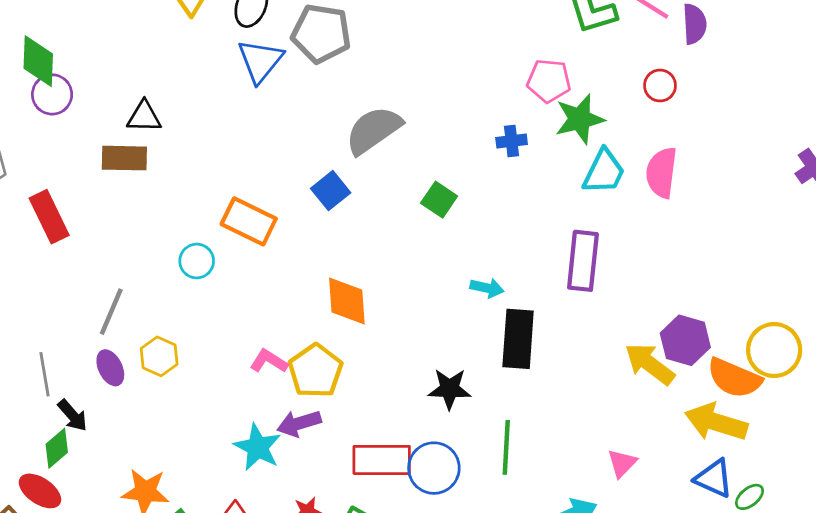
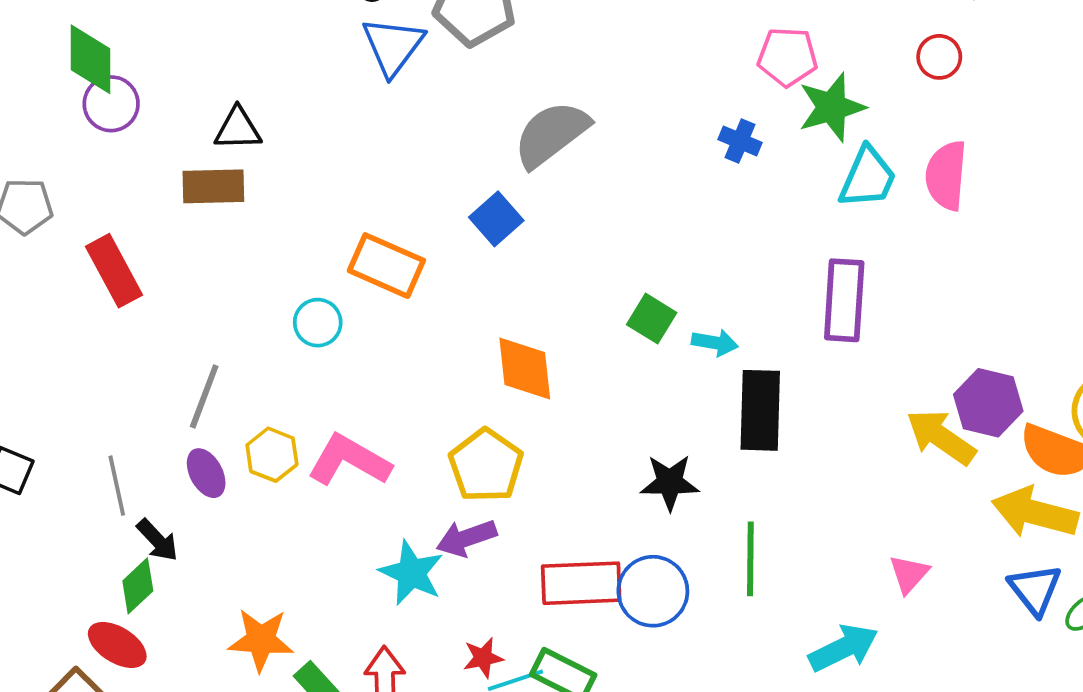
blue cross: (512, 141) -> (740, 141), turned 32
green square: (439, 200) -> (652, 319), moved
pink L-shape: (269, 361) -> (349, 460), moved, size x1.6
blue triangle: (714, 478) -> (1035, 589), turned 30

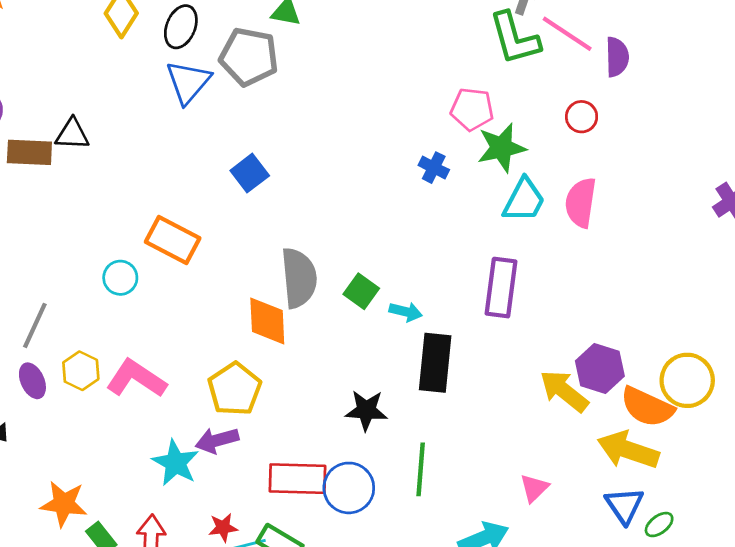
gray semicircle: (551, 134) -> (299, 278), moved, turned 118
brown rectangle: (213, 186) -> (29, 152), moved
blue square: (496, 219) -> (250, 173), moved

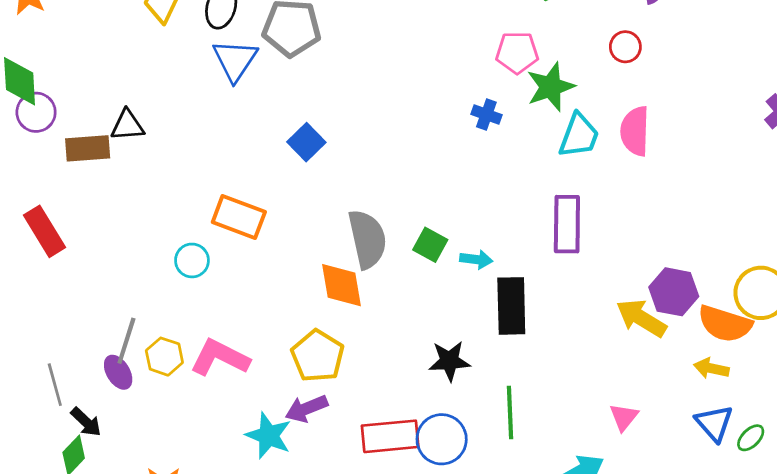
gray line: (35, 325) -> (126, 341), moved
yellow arrow: (628, 450) -> (711, 368), size x0.6

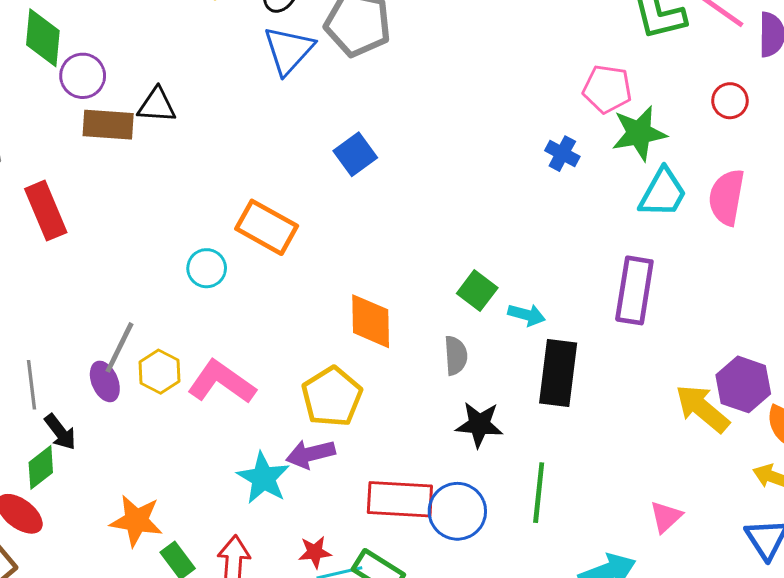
purple circle: (36, 112) -> (83, 76), moved
gray semicircle: (367, 239) -> (456, 356), moved, size x0.6

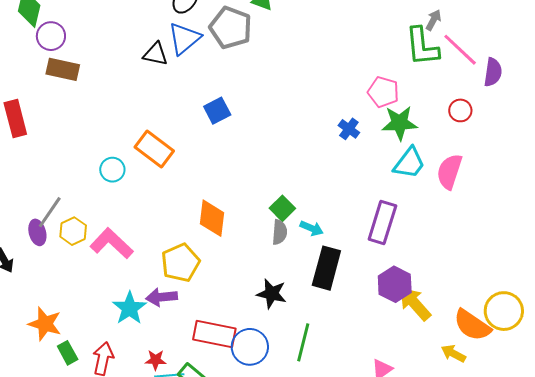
black triangle: (157, 105) -> (155, 54), moved
gray semicircle: (456, 356) -> (280, 232), moved
purple hexagon: (743, 384) -> (395, 284), moved

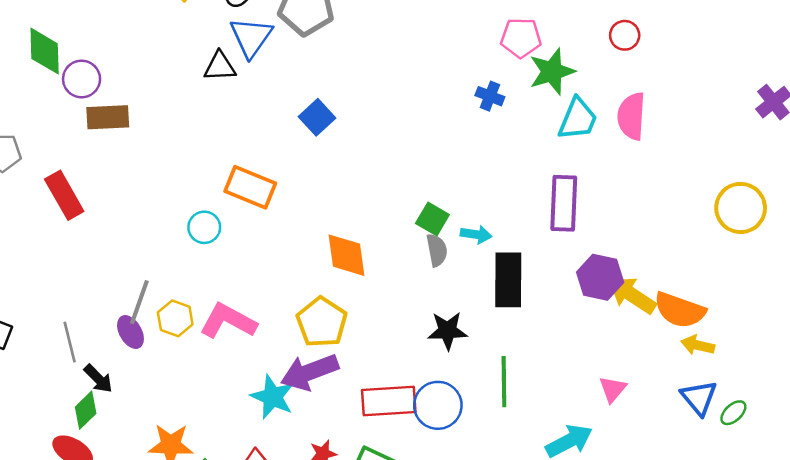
purple arrow: (162, 297) -> (310, 372), size x1.4
yellow circle: (504, 311) -> (741, 208), moved
orange semicircle: (472, 325) -> (680, 310), moved

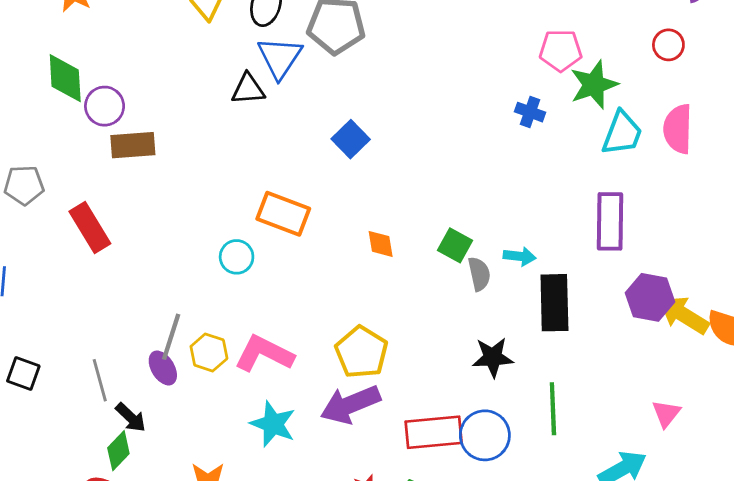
green square: (432, 219) -> (455, 245), moved
orange diamond: (347, 255) -> (381, 244), moved, size x0.6
cyan star: (273, 397) -> (273, 424), moved

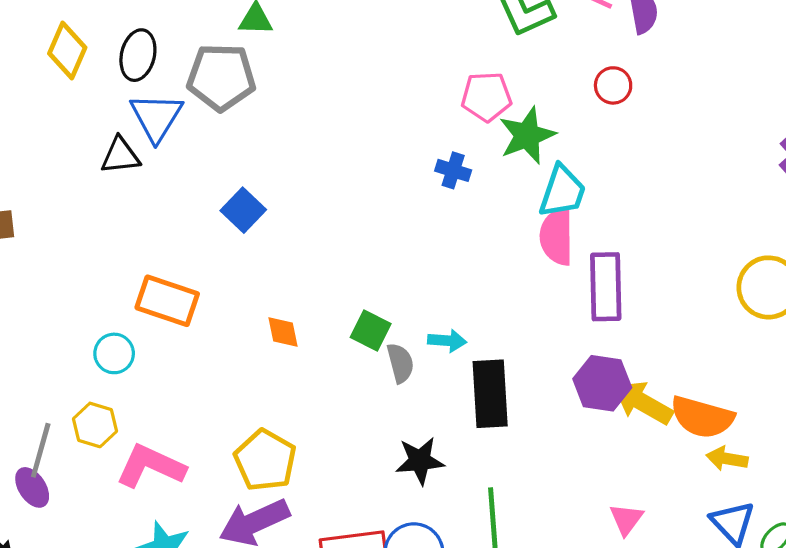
pink semicircle: (678, 129) -> (557, 236), moved
purple rectangle: (610, 221) -> (606, 287), moved
yellow hexagon: (209, 352) -> (95, 425), moved

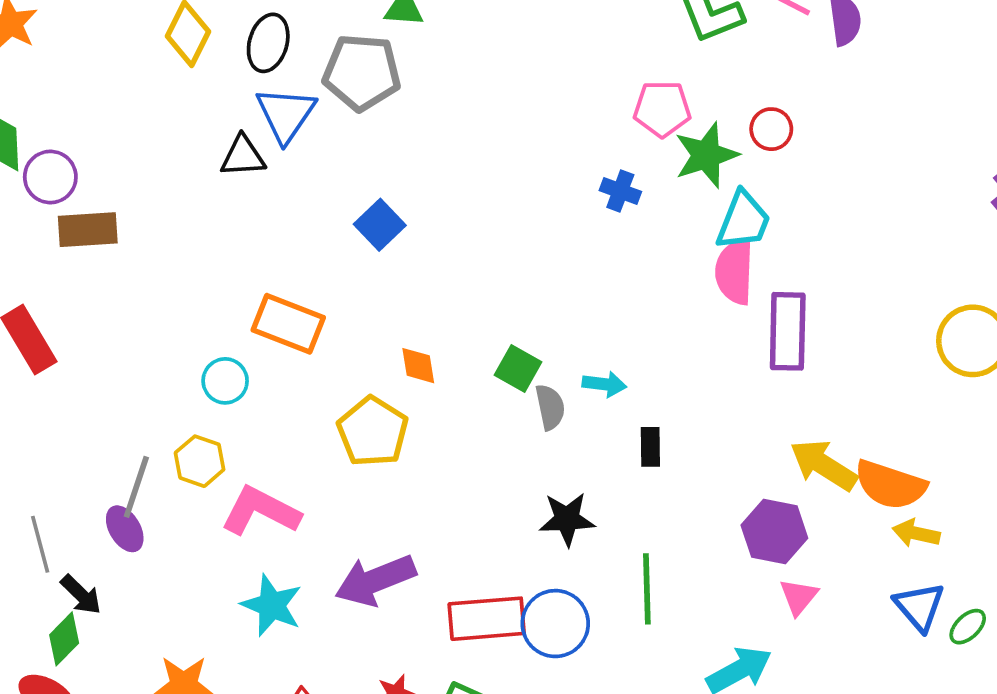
red circle: (613, 85) -> (771, 129), moved
purple hexagon: (602, 383) -> (774, 532), moved
black rectangle: (490, 394) -> (650, 447), size x0.5
yellow pentagon: (265, 460) -> (373, 432), moved

